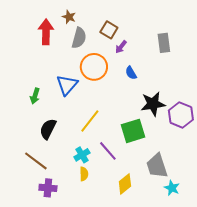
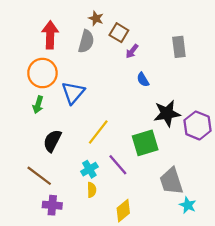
brown star: (69, 17) -> (96, 18), moved
orange circle: (94, 67) -> (42, 73), moved
yellow diamond: (125, 184) -> (123, 211), moved

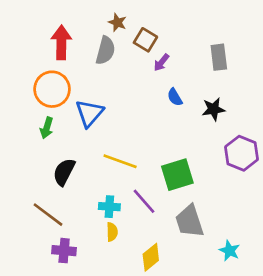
black star: (167, 113) -> (213, 109), moved, size x0.7
yellow line: (98, 132) -> (120, 161), turned 72
cyan cross: (89, 169) -> (109, 207), turned 35
gray trapezoid: (171, 181) -> (189, 221), moved

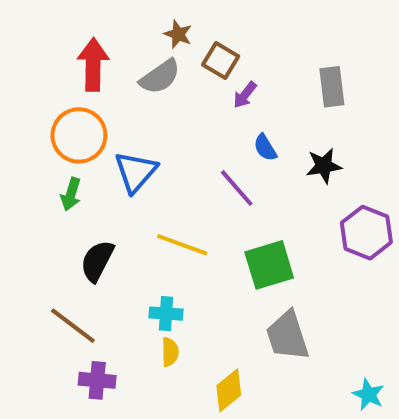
gray semicircle: (105, 50) -> (160, 77), turned 40
purple line: (144, 201) -> (237, 188), moved
cyan star: (229, 251) -> (368, 395), moved

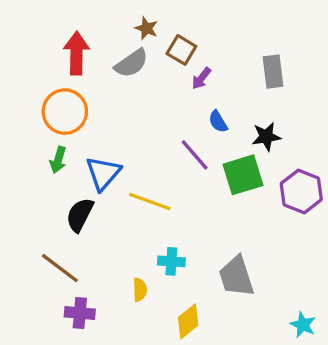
blue triangle: (136, 172) -> (103, 173), moved
green square: (269, 265) -> (243, 175), moved
cyan cross: (166, 314) -> (171, 261), moved

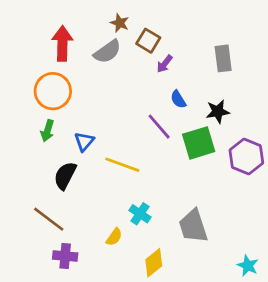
blue triangle: (103, 173) -> (84, 142), size x0.7
cyan cross: (171, 261) -> (140, 214), turned 30
yellow semicircle: (140, 290) -> (114, 237), turned 36

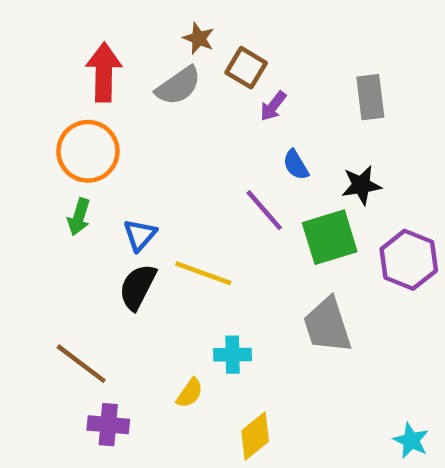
black semicircle: (65, 176) -> (138, 287), moved
cyan cross: (140, 214) -> (233, 355), turned -35
gray trapezoid: (193, 226) -> (327, 325), moved

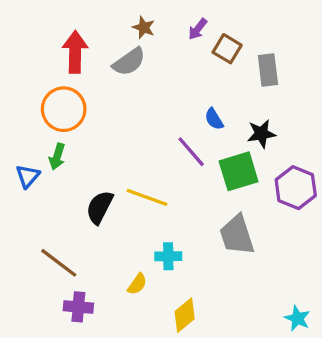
brown square: (246, 68) -> (227, 49), moved
purple arrow: (273, 106) -> (198, 29), moved
blue triangle: (140, 235) -> (28, 176), moved

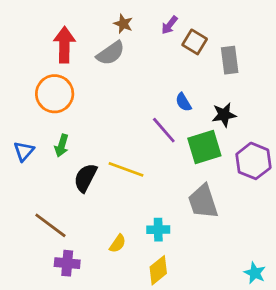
green arrow: (57, 157) -> (62, 146), moved
cyan cross: (168, 256) -> (158, 230), moved

